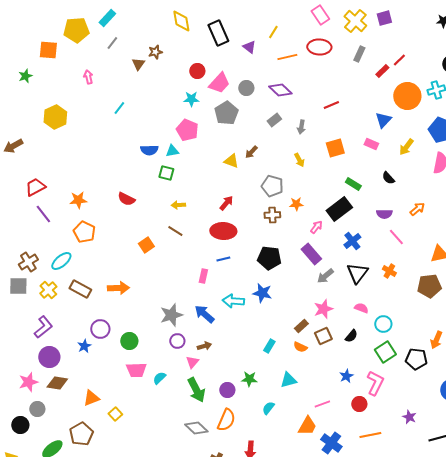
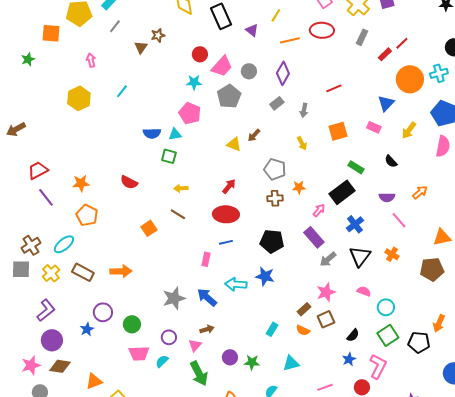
purple diamond: (280, 90) -> (283, 73), turned 75
yellow hexagon: (55, 117) -> (79, 98), moved
black semicircle: (351, 336) -> (353, 335), moved
purple circle: (177, 341) -> (169, 337), moved
purple circle: (227, 390) -> (230, 357), moved

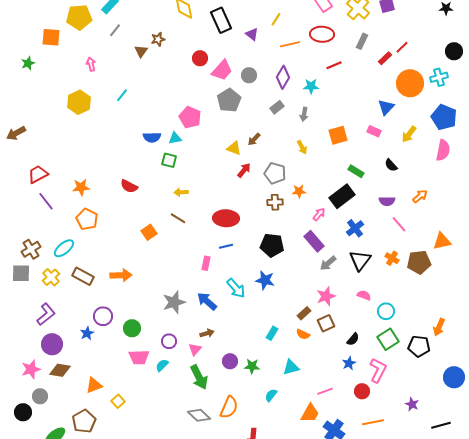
cyan star: (194, 82) -> (311, 86), moved
red line: (334, 88) -> (334, 65), moved
red arrow: (229, 186) -> (244, 170), moved
brown pentagon: (432, 269) -> (419, 262), moved
cyan arrow: (236, 284) -> (236, 288), turned -135

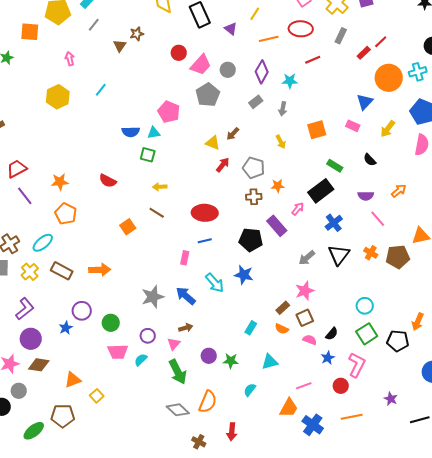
purple rectangle: (314, 241) -> (277, 226), moved
pink semicircle: (364, 295) -> (310, 340), moved
brown pentagon: (84, 421) -> (63, 416), turned 30

